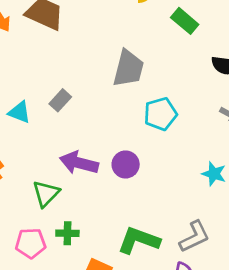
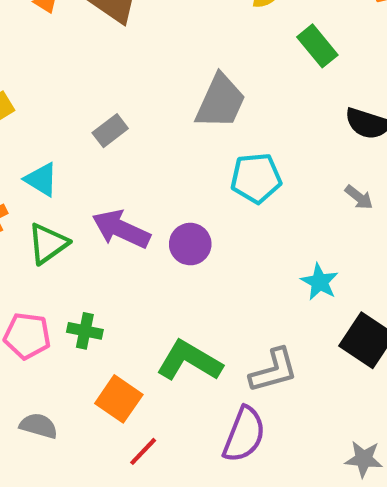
cyan triangle: (19, 112) -> (41, 179), moved
green triangle: (46, 194) -> (48, 244), moved

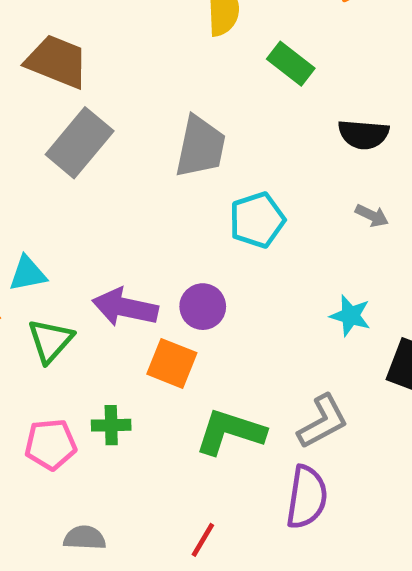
gray rectangle: (110, 131) -> (80, 143), moved, size x1.8
cyan triangle: (41, 179) -> (28, 274), turned -30
orange square: (119, 399) -> (172, 363), moved

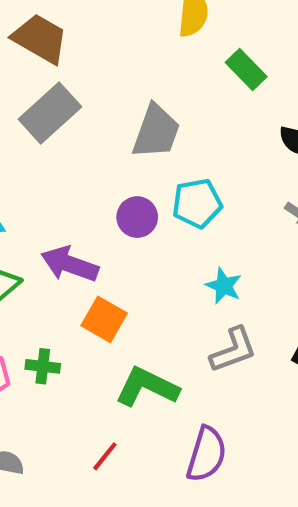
purple circle: (203, 307) -> (137, 217), moved
cyan star: (350, 316) -> (224, 286), moved
gray L-shape: (323, 422) -> (233, 350), moved
red line: (203, 540) -> (105, 456), moved

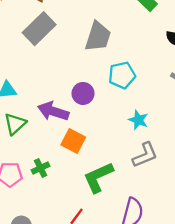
purple circle: (137, 217) -> (83, 93), moved
green cross: (43, 366) -> (41, 168), turned -30
green L-shape: (147, 387) -> (98, 177), turned -48

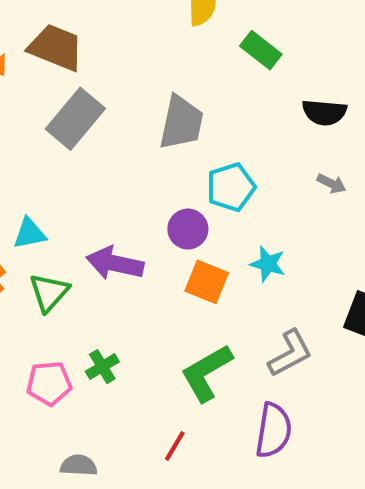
purple circle: (83, 93) -> (188, 229), moved
orange square: (73, 141) -> (207, 282), moved
gray L-shape: (145, 155) -> (290, 353), moved

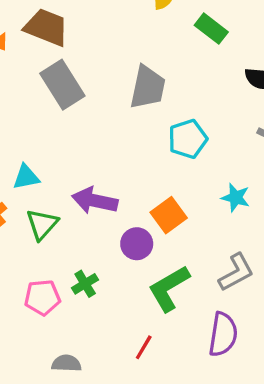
gray rectangle: (75, 119) -> (62, 85), turned -72
purple circle: (188, 229) -> (137, 244), moved
cyan star: (268, 264) -> (236, 198), moved
orange square: (207, 282) -> (169, 215), turned 32

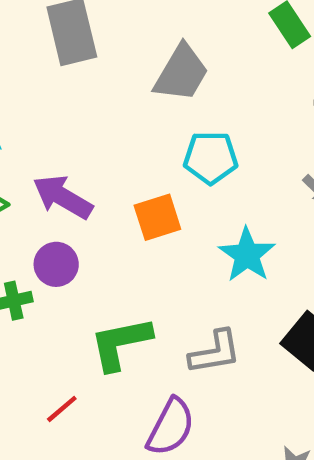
cyan star: (236, 198) -> (247, 255), size x1.4
orange square: (169, 215) -> (157, 217), moved
purple circle: (137, 244) -> (56, 264), moved

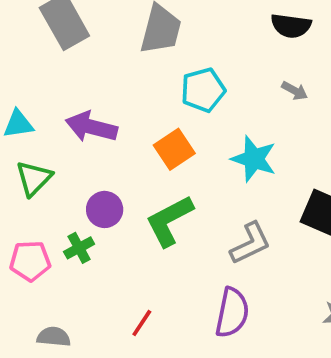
purple arrow: (63, 197) -> (91, 127), moved
green L-shape: (121, 343) -> (169, 221), moved

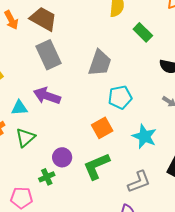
purple arrow: (91, 127) -> (47, 96), moved
pink pentagon: (30, 261) -> (21, 198), moved

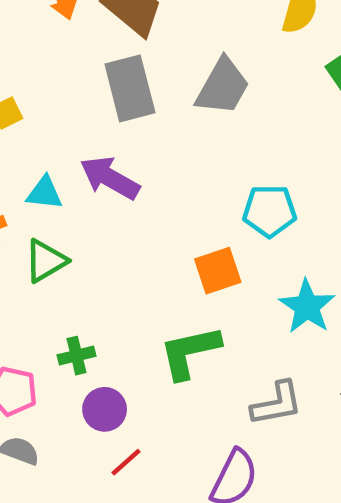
gray trapezoid: (100, 63) -> (223, 87), moved
purple circle: (62, 157) -> (105, 409), moved

